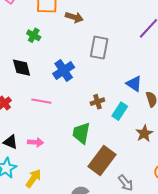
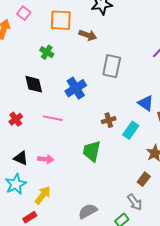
brown rectangle: (102, 161) -> (144, 179), moved, size x0.5

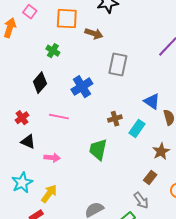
black diamond: (34, 84) -> (40, 83), turned 55
black triangle: (21, 158) -> (28, 142), moved

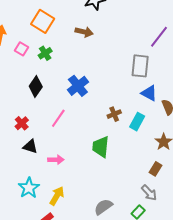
pink square: (30, 12) -> (22, 49), moved
orange square: (67, 19) -> (43, 21), moved, turned 35
green cross: (53, 51) -> (45, 53), turned 32
gray rectangle: (118, 64) -> (140, 66), moved
pink line: (59, 117) -> (58, 118), turned -60

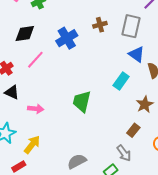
black diamond: (36, 86) -> (25, 34), turned 40
brown cross: (114, 114) -> (100, 25), moved
pink line: (58, 118) -> (35, 60), moved

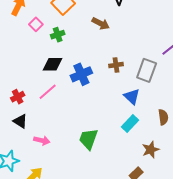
black diamond: (25, 34) -> (53, 64), moved
blue triangle: (136, 54) -> (132, 97), moved

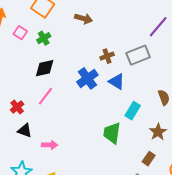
gray rectangle: (147, 70) -> (138, 55), turned 60
blue cross: (81, 74) -> (87, 78), moved
blue triangle: (132, 97) -> (117, 82), moved
green trapezoid: (88, 139) -> (112, 133), moved

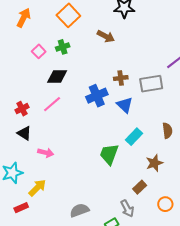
pink square: (20, 33) -> (39, 51), moved

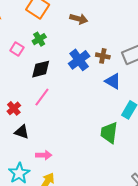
brown cross: (121, 78) -> (103, 56), turned 32
blue cross: (97, 96) -> (79, 60), moved
pink arrow: (46, 153) -> (44, 155), moved

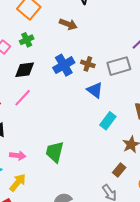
green trapezoid: (109, 133) -> (55, 152), moved

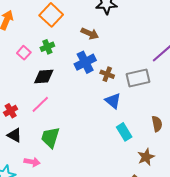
blue cross: (64, 65) -> (85, 62), moved
cyan rectangle: (108, 121) -> (124, 132), turned -72
green trapezoid: (55, 152) -> (50, 137), moved

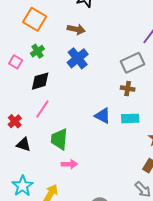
brown cross: (107, 74) -> (128, 89), moved
blue triangle: (113, 101) -> (103, 116), moved
cyan rectangle: (124, 132) -> (130, 118), turned -48
pink arrow: (32, 162) -> (69, 164), moved

